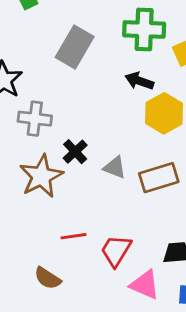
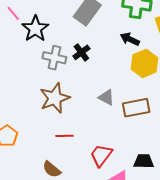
black cross: (75, 152) -> (81, 52), moved
red line: (73, 236) -> (65, 136), moved

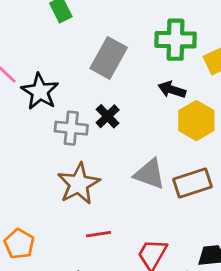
gray triangle: (106, 97) -> (150, 174), size x1.4

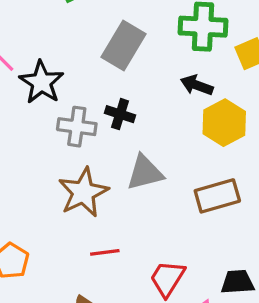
black cross: (108, 116) -> (120, 114), turned -30
gray triangle: (150, 174) -> (145, 173), moved, turned -36

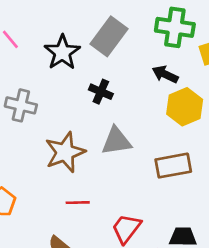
black star: (41, 82) -> (62, 52), moved
gray cross: (77, 127) -> (21, 105), moved

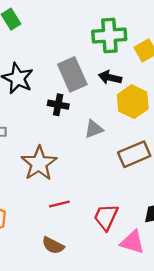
gray rectangle: (109, 36) -> (72, 74), moved, turned -48
gray triangle: (116, 141) -> (94, 129), moved, size x0.7

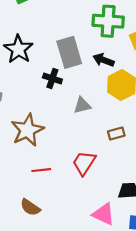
brown rectangle: (134, 154) -> (116, 134), size x0.6
red trapezoid: (106, 217) -> (84, 163), moved

